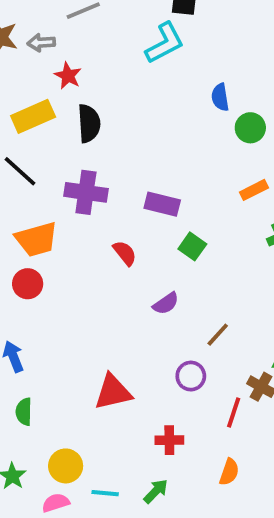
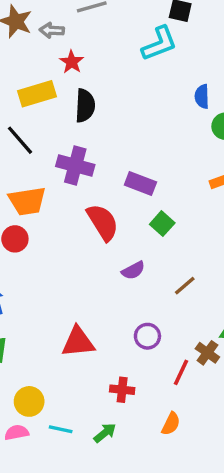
red semicircle: (125, 253) -> (103, 222), size x1.6
brown line: (218, 335) -> (185, 286), moved

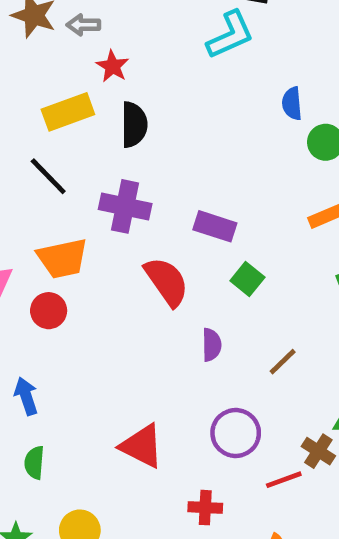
purple semicircle: (133, 270) -> (212, 345), turned -60
purple circle: (147, 336) -> (236, 433), size x1.4
red triangle: (78, 342) -> (142, 446), turned 36
red line: (181, 372) -> (284, 480), turned 48

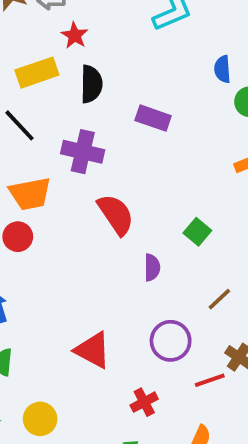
purple rectangle: (215, 226) -> (153, 118), moved
green square: (247, 279) -> (197, 232), moved
brown line: (283, 362) -> (219, 299), moved
red cross: (205, 508) -> (144, 402), turned -32

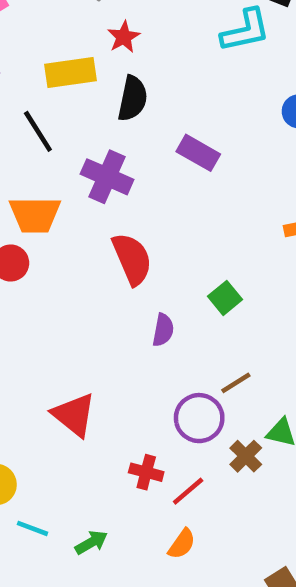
purple circle: (171, 341) -> (199, 418), moved
red line: (210, 380) -> (188, 491), moved, turned -32
red cross: (144, 402) -> (146, 472), moved, turned 32

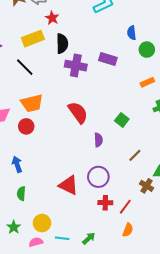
purple rectangle: (198, 153) -> (108, 59), moved
purple cross: (107, 177) -> (76, 66), moved
purple circle: (199, 418) -> (98, 177), moved

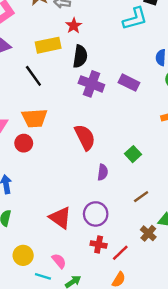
pink semicircle: (36, 242) -> (59, 261), moved, turned 56

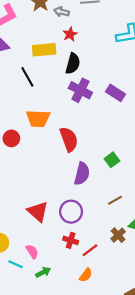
orange trapezoid: (35, 118) -> (38, 119), moved
purple semicircle: (103, 172) -> (82, 174), size x1.5

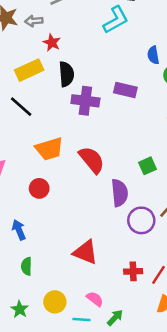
red circle: (11, 138) -> (39, 188), moved
green square: (112, 160) -> (148, 166), turned 32
purple circle: (71, 212) -> (141, 220), moved

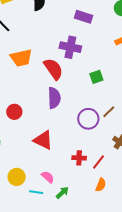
purple cross: (85, 101) -> (70, 47), moved
red circle: (39, 188) -> (14, 112), moved
purple semicircle: (120, 193) -> (54, 98), moved

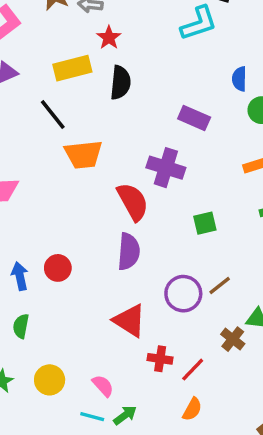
orange trapezoid: (21, 58) -> (83, 155), moved
red triangle: (43, 140) -> (130, 321), moved
cyan line: (36, 192) -> (92, 417), moved

